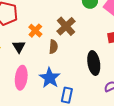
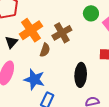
orange cross: (35, 31) -> (31, 30), size x1.6
blue star: (50, 78) -> (34, 79), turned -30

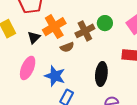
green circle: (91, 13) -> (105, 23), moved
brown semicircle: (45, 50) -> (67, 47), turned 48

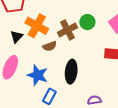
orange cross: (54, 27) -> (37, 26), turned -30
black ellipse: (101, 74) -> (71, 72), moved

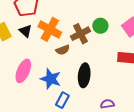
black triangle: (17, 37) -> (25, 31), moved, turned -32

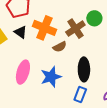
blue star: (51, 79) -> (51, 77), turned -30
blue rectangle: (62, 100) -> (80, 94), moved

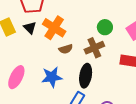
brown cross: (75, 29) -> (94, 48), moved
pink ellipse: (23, 72) -> (16, 77), moved

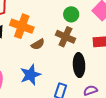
brown cross: (94, 48) -> (65, 37), turned -30
black ellipse: (86, 76) -> (79, 65), moved

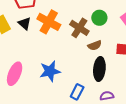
brown cross: (65, 37) -> (79, 28), moved
brown semicircle: (38, 44) -> (95, 45), moved

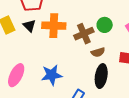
orange cross: (49, 22) -> (54, 26), turned -30
brown cross: (79, 28) -> (84, 34), turned 30

